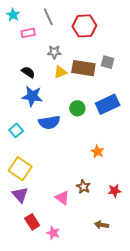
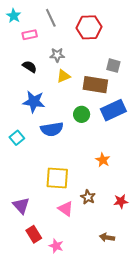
brown rectangle: (83, 68) -> (95, 85), moved
black semicircle: (28, 72) -> (30, 67), moved
yellow square: (20, 169) -> (57, 178), moved, turned -30

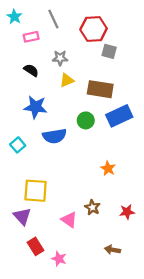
gray square: (113, 66) -> (109, 51), moved
yellow square: (57, 178) -> (36, 191), moved

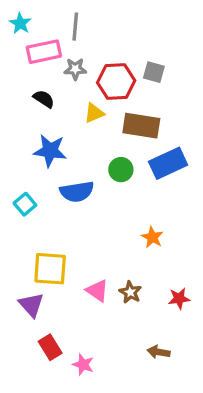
gray line: (53, 19) -> (75, 27), turned 30
red hexagon: (94, 29) -> (116, 82), moved
pink rectangle: (31, 37) -> (44, 52), size x1.5
gray star: (60, 58) -> (75, 69), moved
pink triangle: (69, 220) -> (97, 291), moved

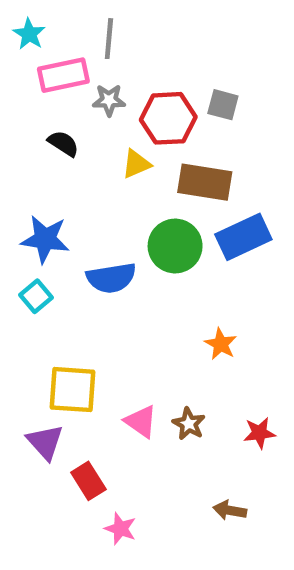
blue star: (50, 151) -> (45, 239), moved
green circle: (121, 170) -> (175, 246), size x1.5
red rectangle: (50, 347) -> (88, 481), moved

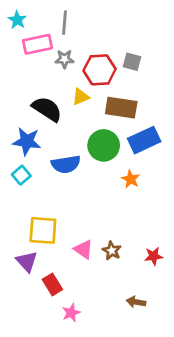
black semicircle: (63, 143) -> (47, 109), moved, size x1.6
orange star: (221, 344) -> (131, 179), moved
pink star: (120, 529) -> (71, 313), turned 30

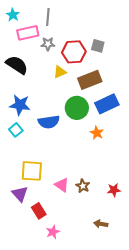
brown rectangle: (121, 108) -> (90, 80), turned -30
black semicircle: (47, 109) -> (17, 65), moved

